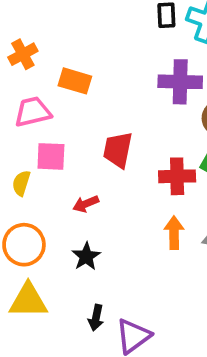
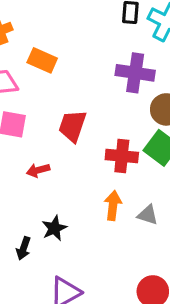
black star: (86, 256) -> (54, 228), moved
black arrow: (96, 318) -> (23, 248), moved

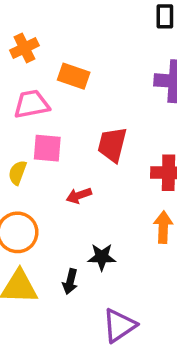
black star: (54, 228) -> (102, 257), turned 30

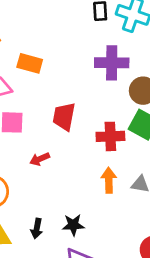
black star: (102, 257) -> (73, 225), moved

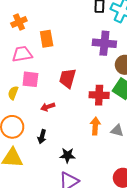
orange rectangle: (30, 63) -> (47, 39), turned 60
black arrow: (37, 228) -> (42, 137), moved

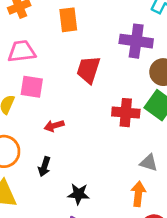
orange rectangle: (47, 39) -> (68, 20), moved
red trapezoid: (67, 78) -> (88, 70), moved
orange arrow: (95, 126) -> (138, 194), moved

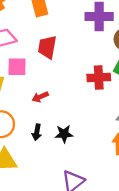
red trapezoid: (88, 70) -> (47, 47), moved
black star: (79, 194) -> (64, 134), moved

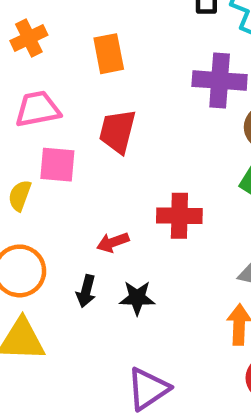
red cross: (99, 77) -> (179, 216), moved
red arrow: (40, 97) -> (113, 242), moved

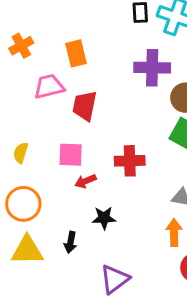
pink trapezoid: (38, 109) -> (49, 86), moved
pink square: (57, 165) -> (71, 155), moved
black arrow: (86, 291) -> (70, 242), moved

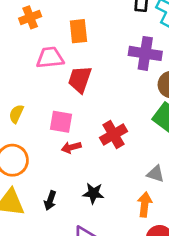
red cross: (130, 161) -> (114, 135), turned -36
black star: (104, 218) -> (93, 193), moved

